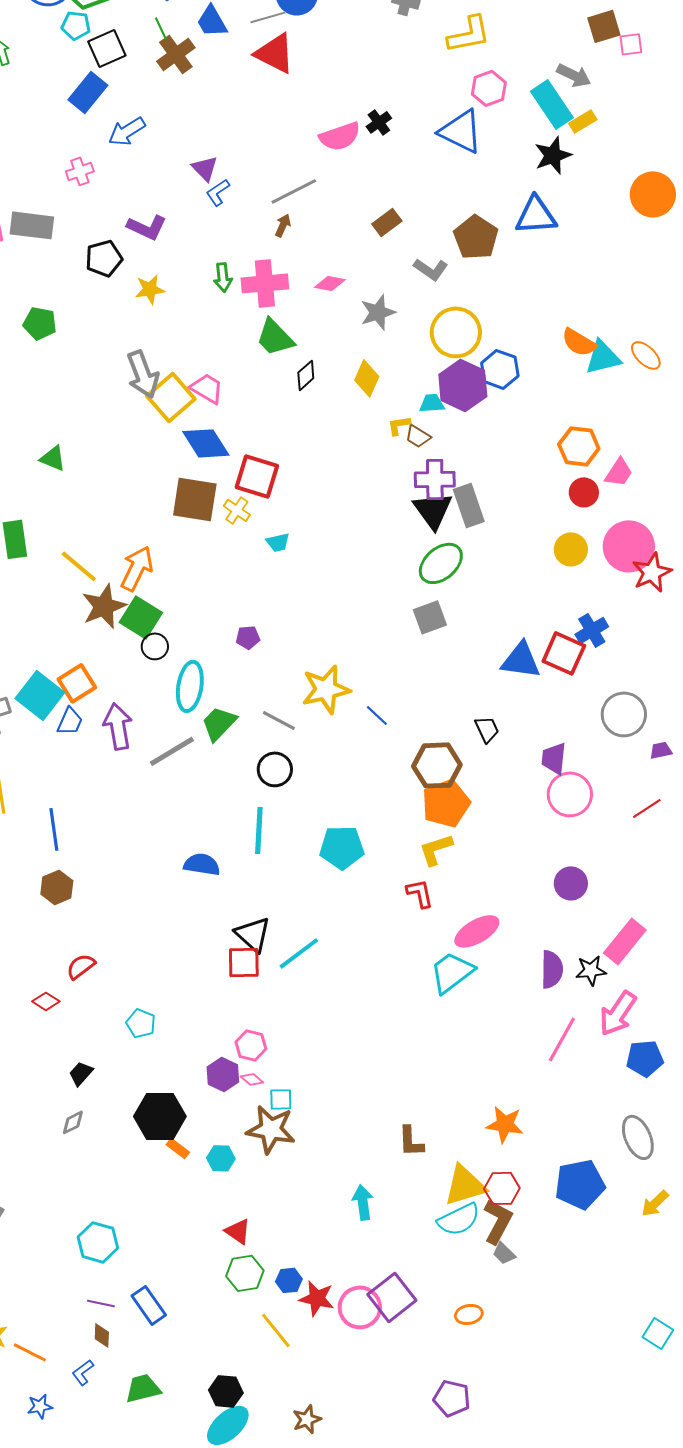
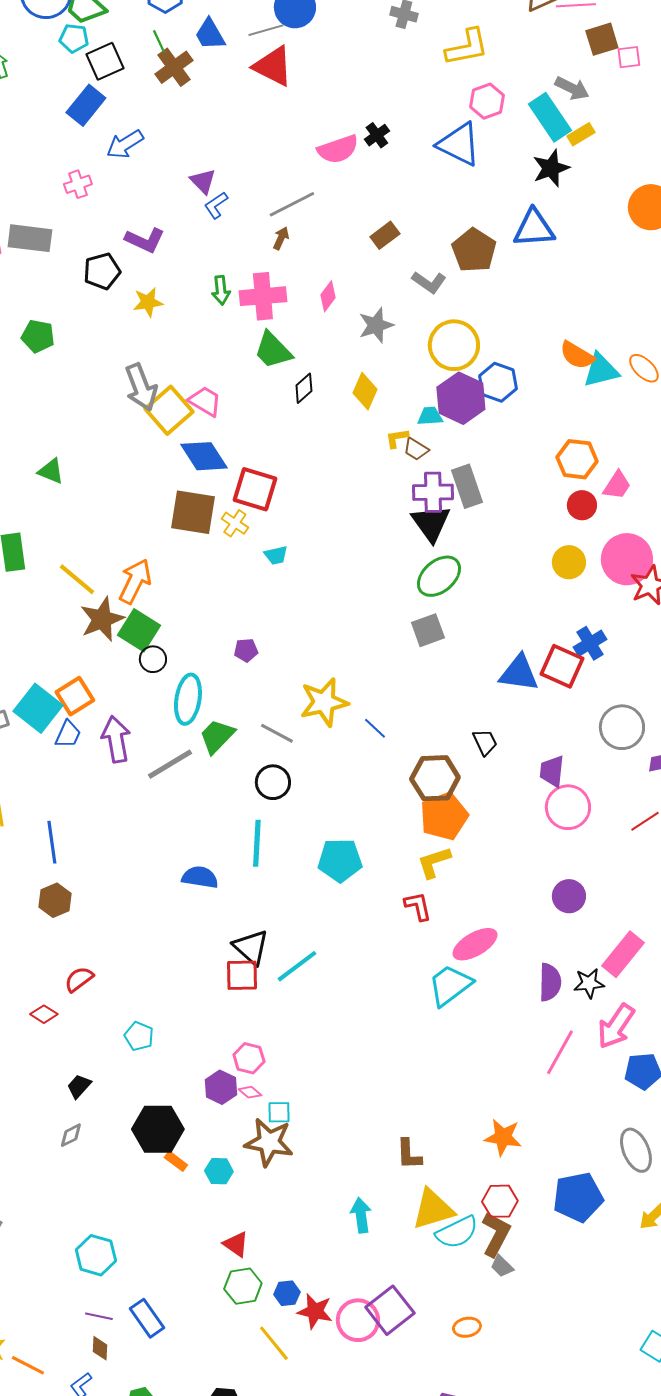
pink diamond: (330, 283) -> (328, 296), turned -64
gray rectangle: (469, 505) -> (467, 486), moved
yellow triangle: (465, 1185) -> (433, 1209), moved

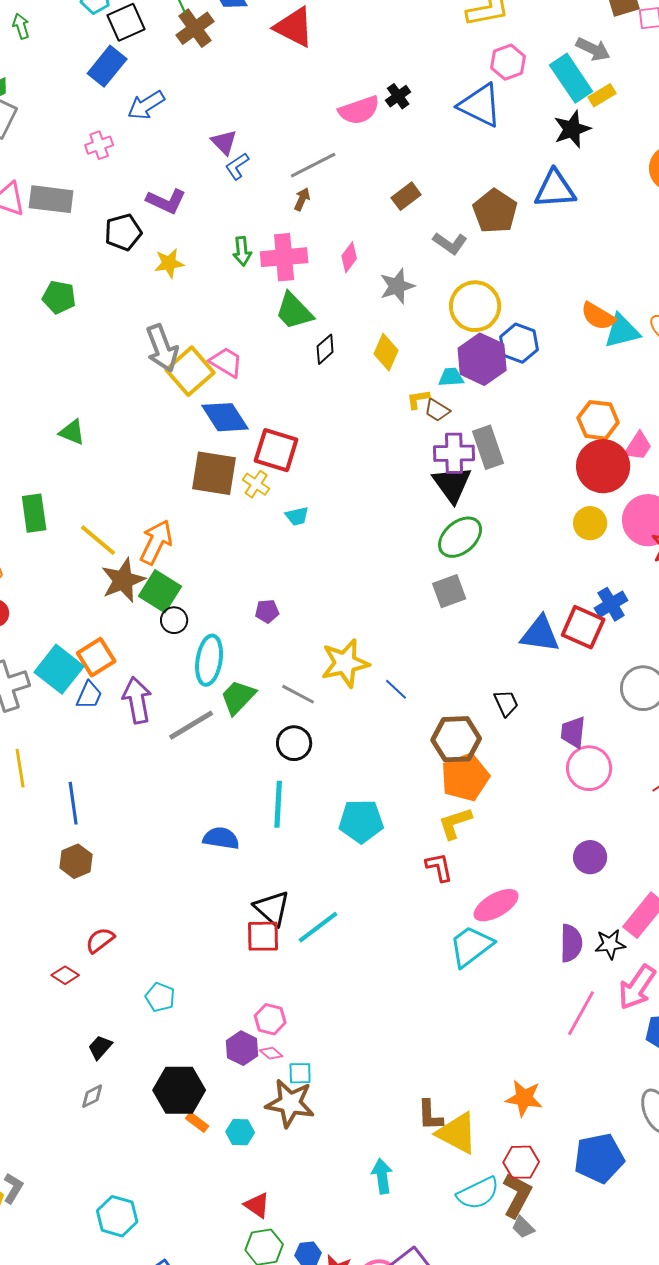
red circle: (582, 505) -> (603, 466), size x1.8
yellow triangle: (433, 1209) -> (457, 1133), moved, turned 45

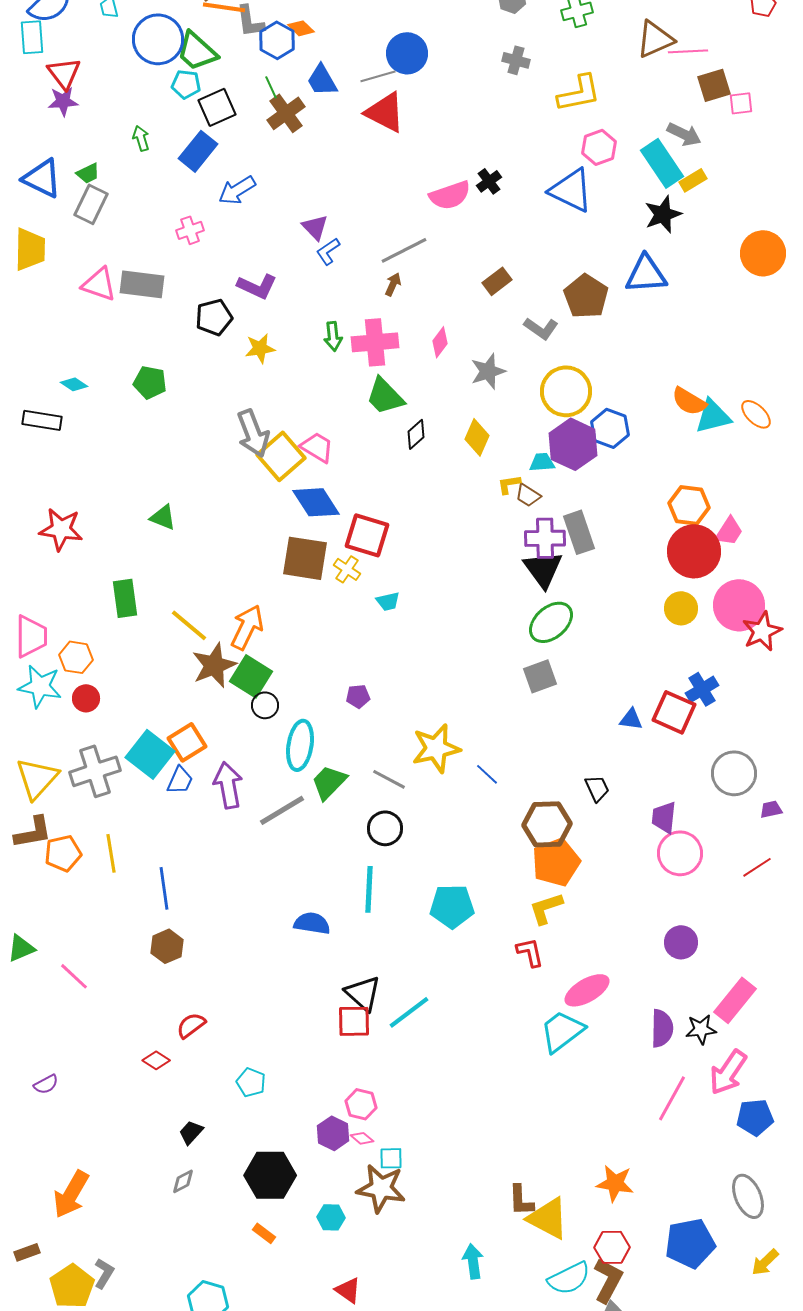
green arrow: (21, 26) -> (141, 138), moved
blue triangle: (540, 634) -> (631, 719), size x0.6
orange rectangle: (197, 1122) -> (264, 1233), moved

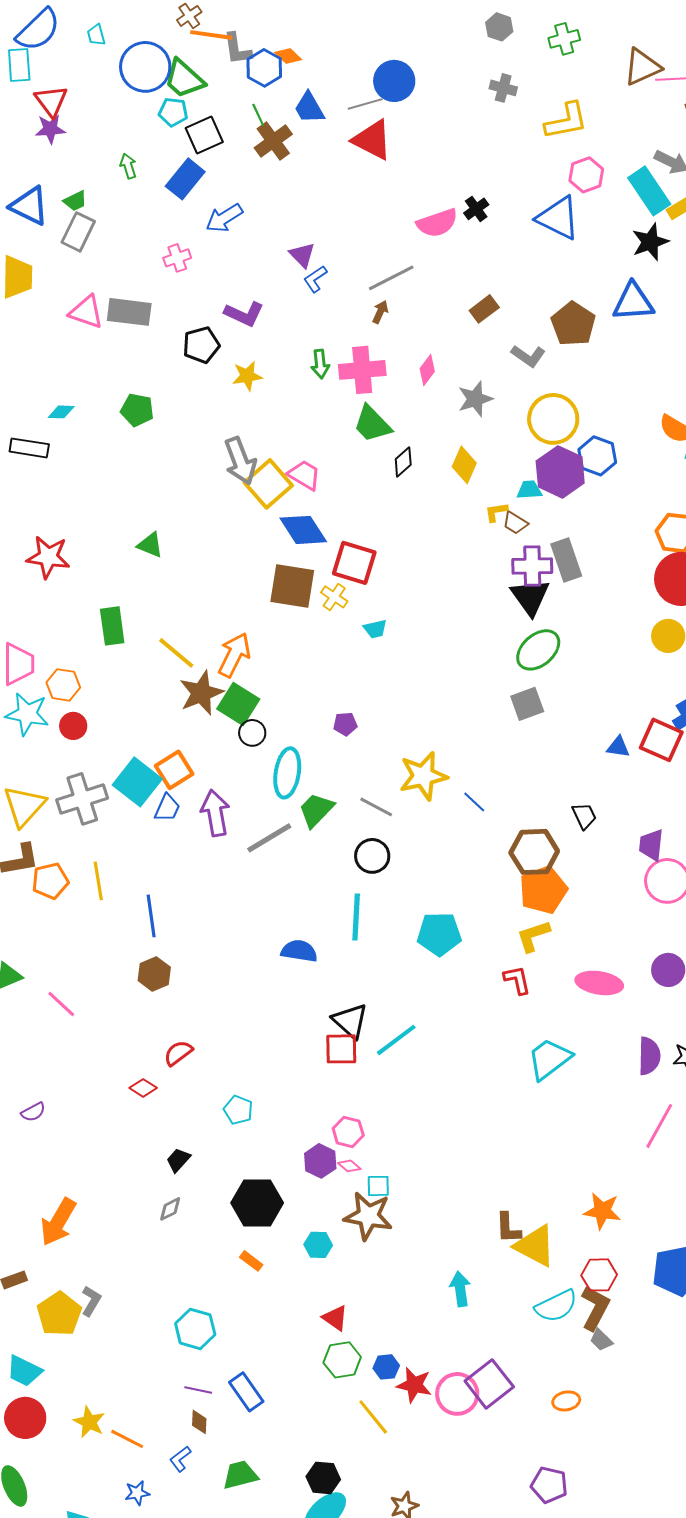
cyan diamond: (74, 384) -> (61, 412), turned -32
pink ellipse: (587, 990) -> (599, 983), moved, turned 39

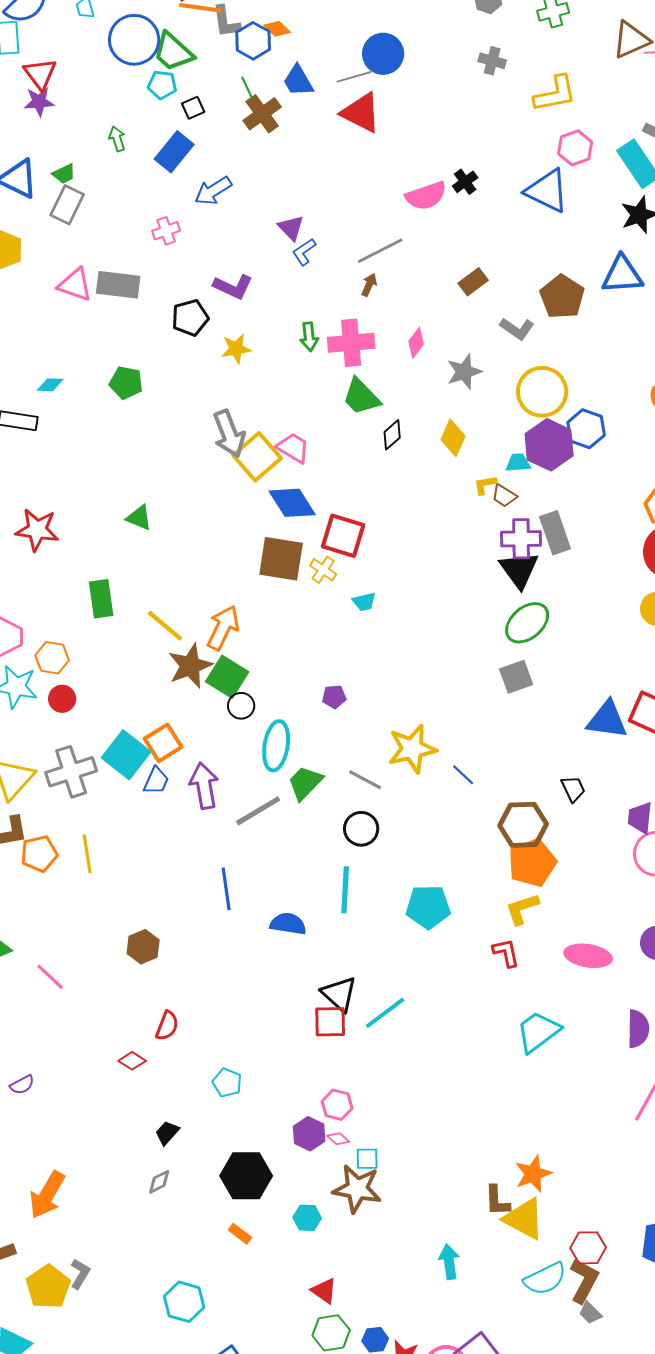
black square: (204, 135) -> (193, 108), size x0.6
blue triangle: (618, 747) -> (607, 720), size x1.8
blue line: (151, 916) -> (226, 889), moved
red semicircle: (178, 1053) -> (167, 1026), turned 148
orange star: (602, 1211) -> (533, 1174), moved, turned -30

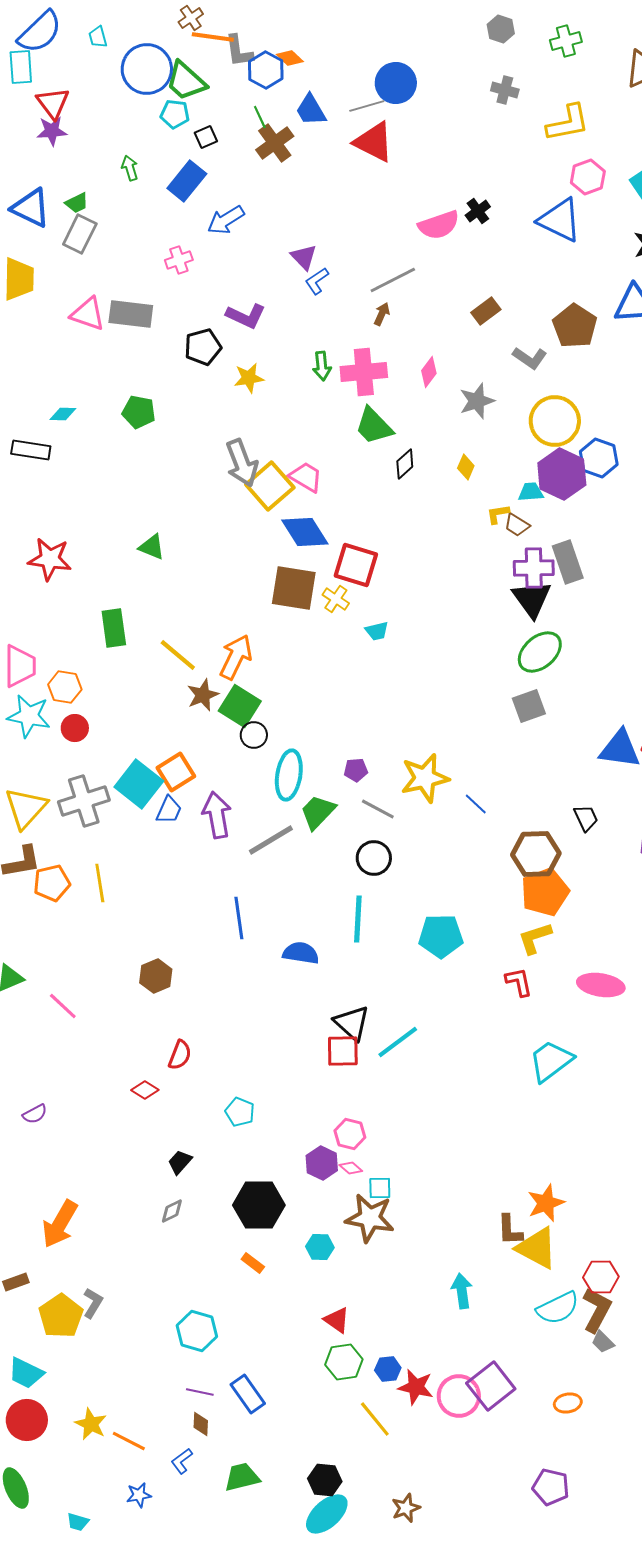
yellow diamond: (453, 438) -> (466, 467), size x0.7
brown star: (190, 666) -> (203, 695), size x0.7
purple pentagon: (334, 697) -> (356, 770), moved

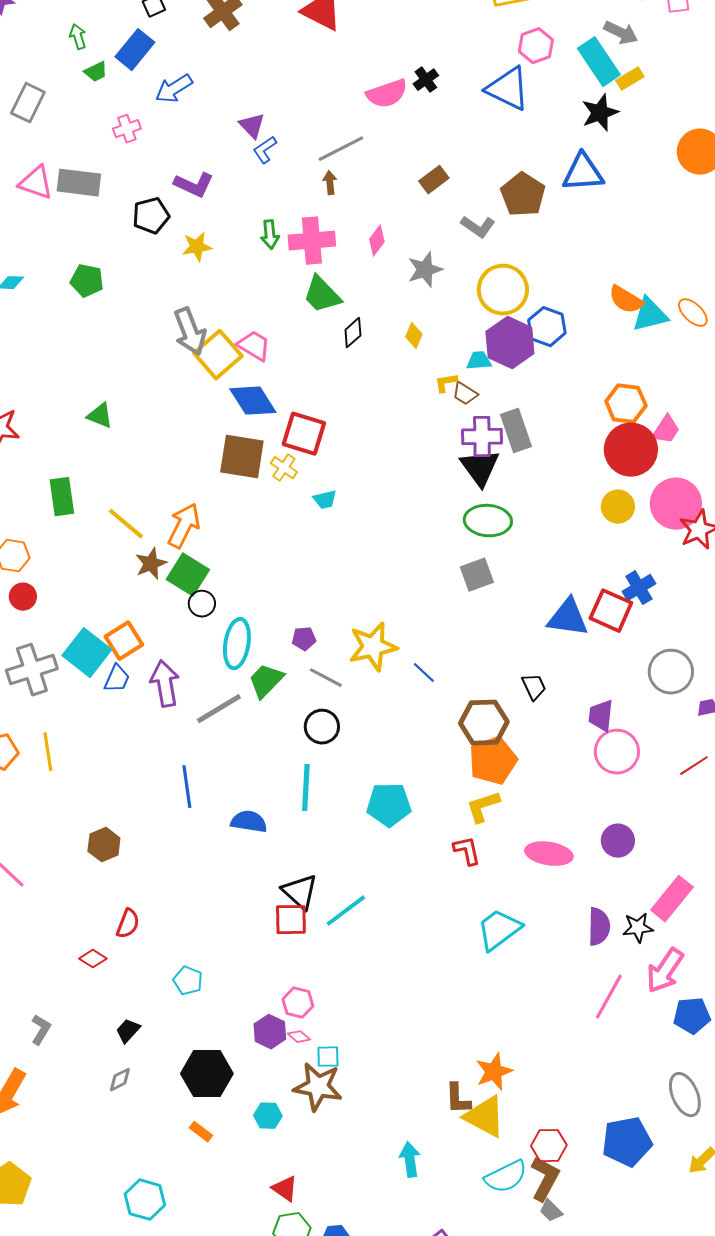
green trapezoid: (77, 203) -> (96, 72), moved
brown arrow: (382, 314) -> (330, 183), turned -30
green ellipse: (540, 652) -> (488, 521), turned 45
gray L-shape: (93, 1303) -> (41, 1030), moved

